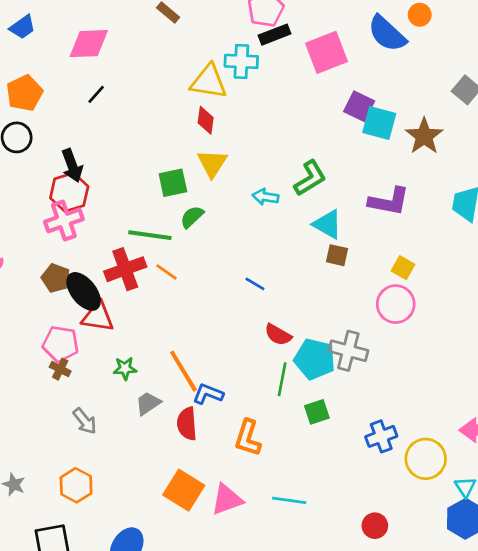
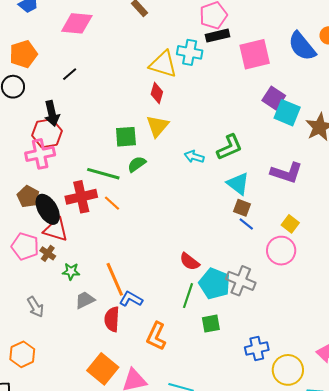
black line: (96, 94) -> (70, 74), moved
blue line: (255, 284) -> (246, 224), moved
brown cross: (60, 369) -> (48, 253), moved

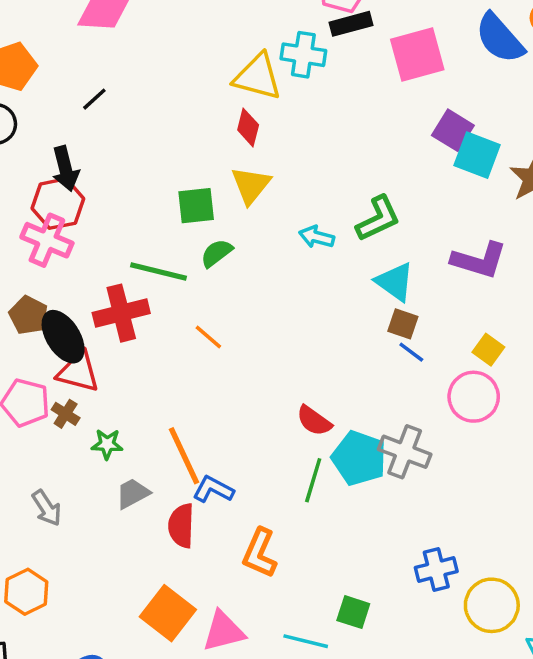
pink cross: (40, 154) -> (47, 240), turned 36
orange line: (112, 203) -> (208, 337), moved
green square: (211, 324) -> (353, 612), moved, turned 30

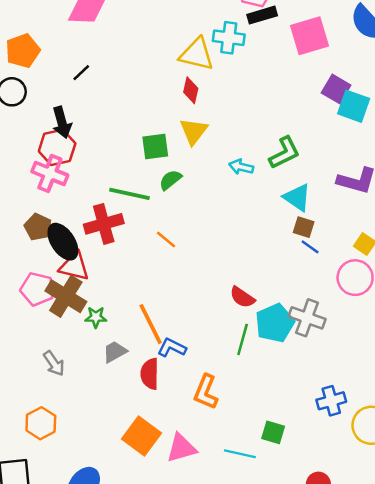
brown cross: (66, 414) -> (66, 296), size x2.0
cyan pentagon: (359, 458) -> (275, 323), turned 30

